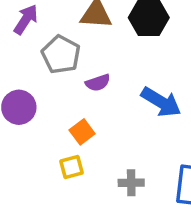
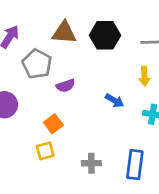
blue arrow: (161, 102) -> (114, 101), size x0.6

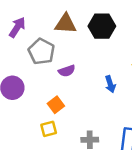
blue arrow: (114, 101) -> (110, 84), turned 42

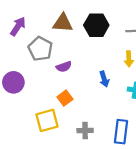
orange square: (56, 105) -> (65, 98), moved
yellow square: (49, 129) -> (47, 120), size x1.5

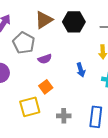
brown triangle: (63, 23) -> (44, 20), turned -36

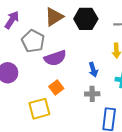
purple semicircle: (45, 59) -> (55, 58), size x1.5
gray cross: (64, 116) -> (92, 94), moved

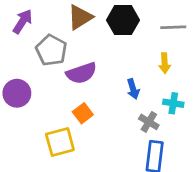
gray cross: (92, 94) -> (149, 122), moved, turned 32

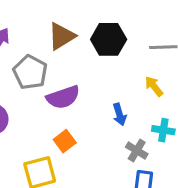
yellow arrow: (165, 63) -> (154, 86), turned 144

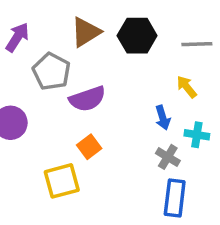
blue arrow: (119, 114) -> (163, 118), moved

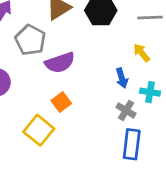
yellow square: (62, 181) -> (39, 130), turned -36

